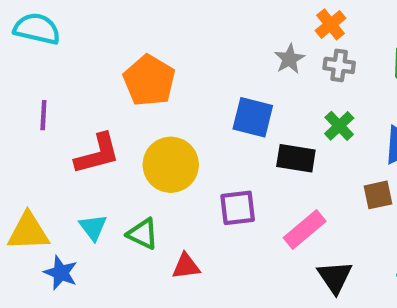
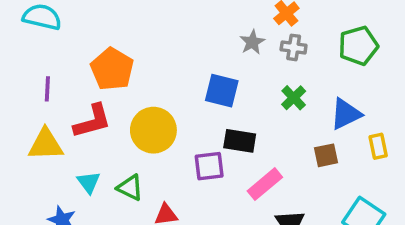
orange pentagon: (149, 81) -> (112, 69), moved
black rectangle: (296, 158) -> (240, 141), moved
yellow triangle: (28, 232) -> (46, 145), moved

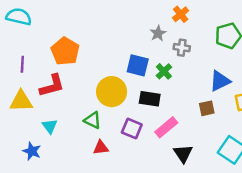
gray cross: (294, 47) -> (182, 48), moved
green cross: (294, 98) -> (164, 71), moved
yellow circle: (153, 130) -> (112, 92), moved
purple square: (209, 166) -> (132, 129), moved, turned 30
green triangle: (130, 188) -> (93, 120), moved

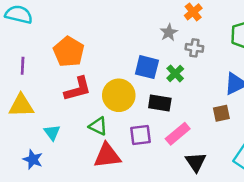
red L-shape: (52, 86) -> (78, 89), moved
purple square: (132, 129) -> (141, 135), turned -30
red triangle: (101, 148) -> (107, 156), size x1.6

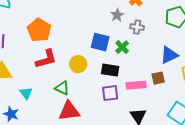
yellow circle: (119, 95) -> (78, 64), size x0.7
pink rectangle: (178, 134) -> (136, 85), moved, turned 36
purple square: (141, 135) -> (110, 93), moved

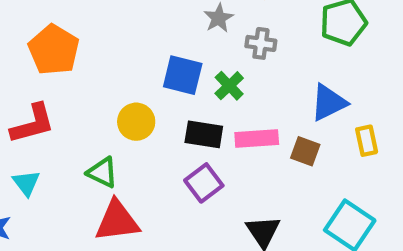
red L-shape: (46, 59) -> (33, 124), moved
brown square: (158, 78) -> (305, 151), turned 32
pink rectangle: (136, 85) -> (257, 139), moved
purple square: (110, 93) -> (204, 183), turned -30

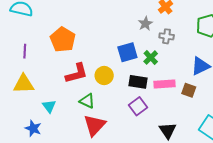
blue square: (183, 75) -> (127, 52), turned -30
red L-shape: (33, 124) -> (77, 73), moved
red triangle: (117, 221) -> (95, 125), turned -40

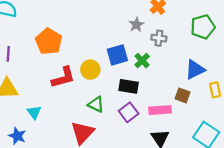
yellow circle: (104, 76) -> (90, 70), moved
pink rectangle: (164, 84) -> (160, 110), moved
green triangle: (87, 101) -> (96, 104), moved

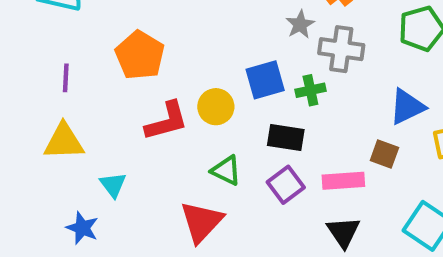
gray cross: (159, 38) -> (341, 49), size x1.5
green cross: (142, 61) -> (310, 90), turned 32

